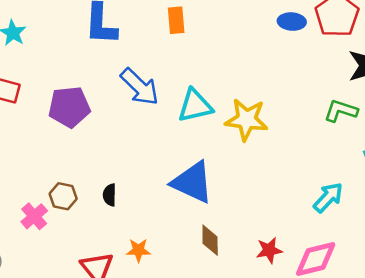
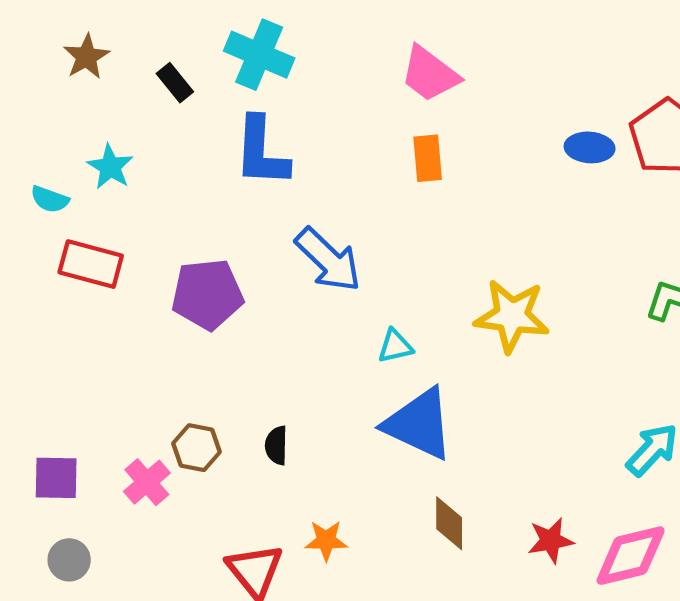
orange rectangle: (176, 20) -> (428, 158), moved
cyan triangle: (195, 106) -> (395, 346), moved, size x0.6

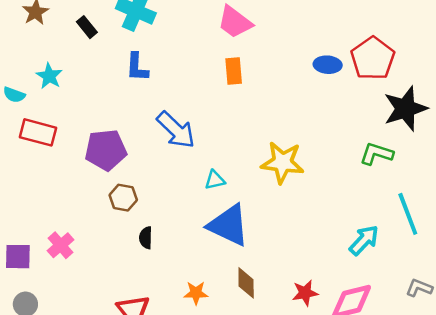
blue L-shape: (261, 152) -> (137, 67), size x0.7
brown hexagon: (197, 448) -> (123, 198), moved
pink cross: (147, 482) -> (61, 245), moved
orange star: (326, 540) -> (196, 293), moved

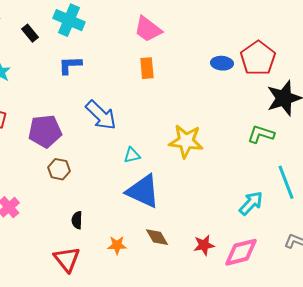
blue L-shape: (137, 67) -> (70, 65), turned 85
black semicircle: (146, 238) -> (77, 220), moved
brown diamond: (246, 283) -> (157, 237), turned -30

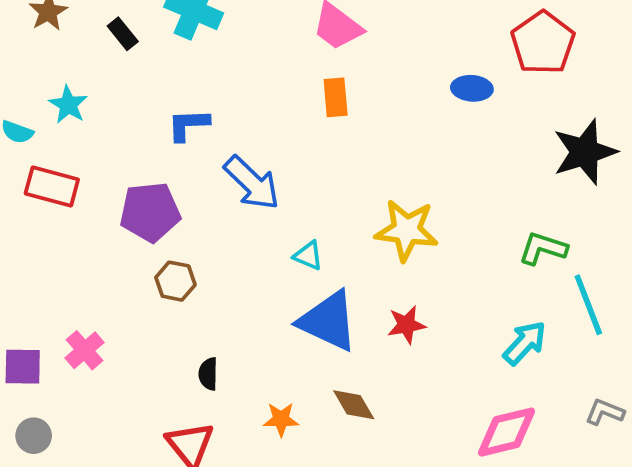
red pentagon: (258, 58) -> (543, 43), moved
blue L-shape: (70, 65) -> (188, 125), moved
green L-shape: (261, 134) -> (543, 248), moved
cyan triangle: (132, 155) -> (308, 256), turned 36
red star: (204, 245) -> (406, 325), moved

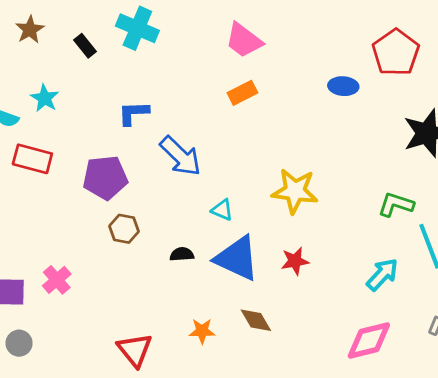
orange rectangle: (336, 97) -> (242, 93), turned 68
black semicircle: (208, 374) -> (182, 254), moved, turned 85

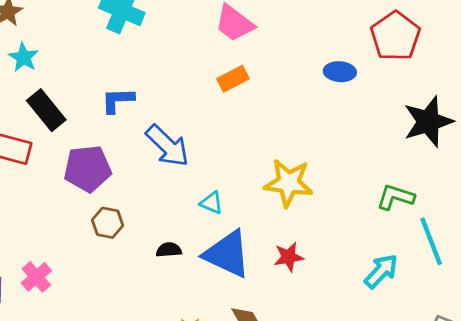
black rectangle: (85, 46) -> (46, 110), moved, size x1.6
cyan star: (45, 98) -> (23, 57), moved

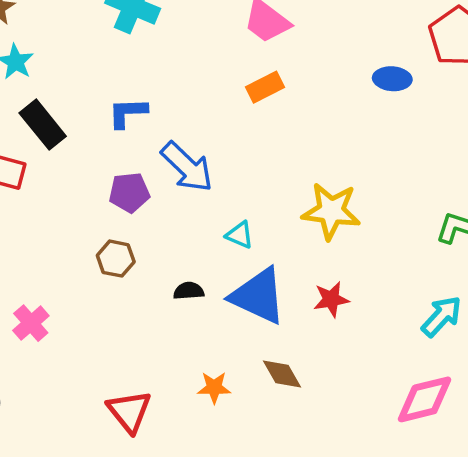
purple pentagon: (88, 169) -> (129, 192), moved, size x0.7

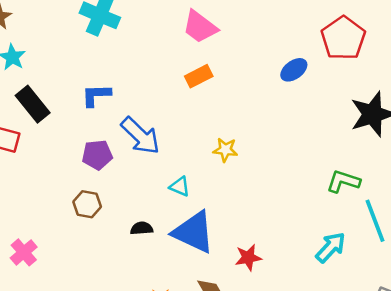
blue ellipse: (392, 79) -> (294, 70), turned -40
yellow star: (331, 211) -> (225, 150), moved, size x0.6
red star: (331, 299) -> (248, 258), moved

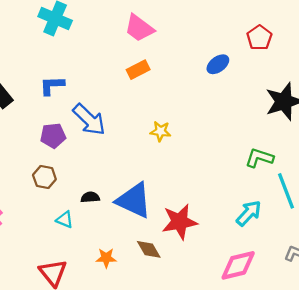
red pentagon: (343, 38) -> (259, 38), size x0.7
cyan triangle: (180, 187) -> (65, 220), moved
red star: (248, 258) -> (180, 222), size x1.6

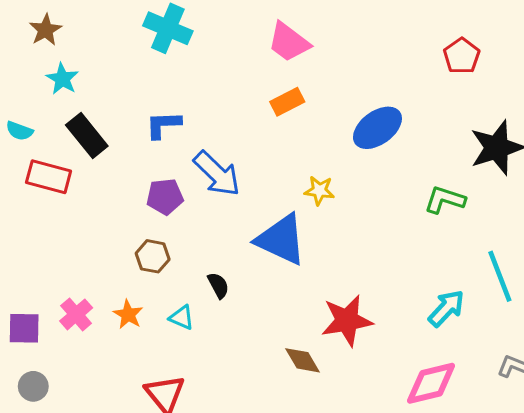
blue ellipse: (218, 64) -> (377, 128), moved, size x1.5
green L-shape: (259, 158) -> (445, 200), moved
black semicircle: (90, 197) -> (218, 285), turned 66
blue triangle: (134, 200) -> (281, 239), moved
orange star: (106, 258) -> (128, 314), moved, turned 30

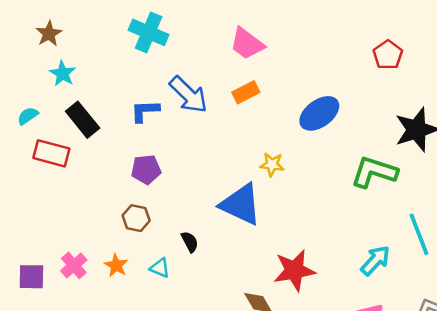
cyan semicircle: (19, 131) -> (28, 116), turned 125
blue arrow: (217, 174) -> (188, 95), moved
green L-shape: (445, 200) -> (374, 172), size x1.4

